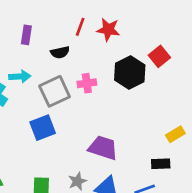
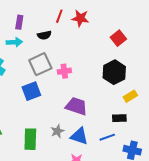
black hexagon: (130, 72) -> (114, 72), moved
cyan arrow: (20, 77) -> (14, 42), moved
pink cross: (87, 83) -> (64, 71), moved

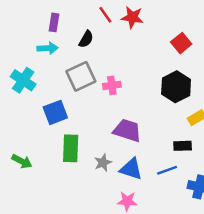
red line: (59, 16) -> (105, 15), turned -56
black semicircle: (44, 35) -> (86, 39), turned -48
blue square: (31, 91) -> (55, 112), moved
green rectangle: (30, 139) -> (71, 148), moved

